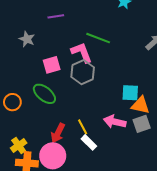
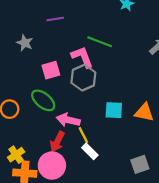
cyan square: (130, 93) -> (114, 110), moved
pink arrow: (115, 122) -> (68, 120), moved
gray square: (142, 124) -> (140, 164), moved

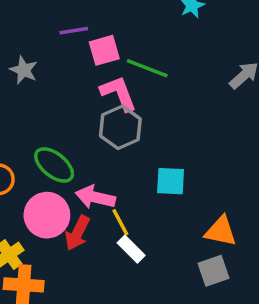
pink square: (51, 70) -> (104, 50), moved
orange triangle: (144, 112) -> (221, 231), moved
pink circle: (52, 166) -> (47, 215), moved

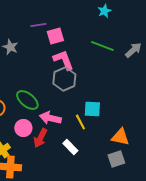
green line: (147, 68) -> (102, 46), moved
pink circle: (47, 215) -> (23, 128), size x0.7
yellow line: (120, 222) -> (80, 122), moved

